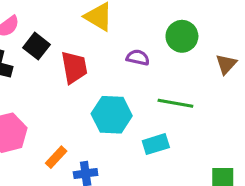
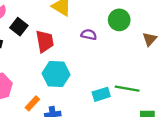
green line: (175, 103) -> (127, 89), moved
cyan hexagon: (112, 115) -> (56, 74), moved

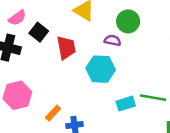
green circle: (119, 20) -> (128, 21), moved
cyan hexagon: (56, 74) -> (101, 69), moved

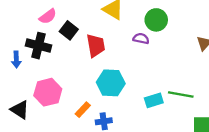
cyan hexagon: (101, 69) -> (111, 83), moved

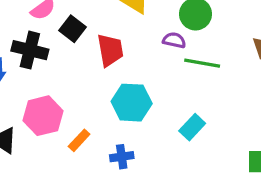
green line: (181, 95) -> (202, 63), moved
cyan rectangle: (154, 100) -> (192, 127), turned -30
orange rectangle: (83, 110) -> (79, 140), moved

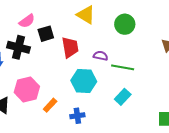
black square: (73, 29) -> (46, 34), turned 35
purple semicircle: (174, 40) -> (101, 56), moved
green line: (202, 63) -> (123, 67), moved

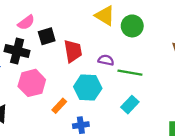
yellow triangle: (86, 15) -> (105, 16), moved
pink hexagon: (27, 89) -> (32, 83), moved
orange rectangle: (50, 105) -> (59, 106), moved

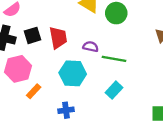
black square: (47, 36) -> (33, 35), moved
orange rectangle: (59, 106) -> (34, 91), moved

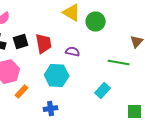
green line: (114, 59) -> (119, 63), moved
cyan rectangle: (114, 90) -> (103, 91), moved

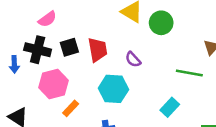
purple semicircle: (73, 52) -> (133, 60), turned -144

